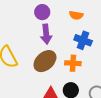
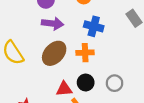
purple arrow: (46, 34) -> (52, 24), turned -72

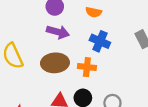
brown ellipse: (54, 53) -> (55, 63), turned 35

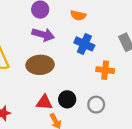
orange cross: (87, 67) -> (105, 70), moved

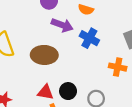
purple arrow: (43, 35) -> (62, 25), moved
orange cross: (105, 70) -> (118, 67), moved

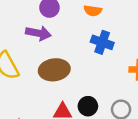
purple arrow: (62, 25) -> (38, 33), moved

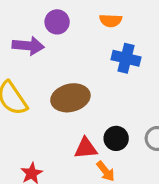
purple arrow: (38, 33) -> (28, 46), moved

